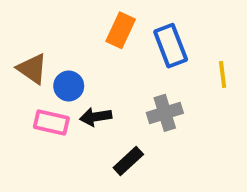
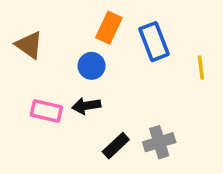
brown triangle: (32, 69) -> (29, 45), moved
blue circle: (69, 86) -> (92, 66), moved
gray cross: (165, 113) -> (159, 142), moved

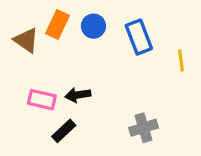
orange rectangle: (109, 28) -> (57, 25), moved
blue circle: (92, 66) -> (93, 26), moved
black rectangle: (116, 146) -> (64, 131), moved

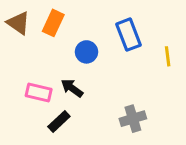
blue circle: (93, 26) -> (86, 52), moved
brown triangle: (26, 40) -> (18, 23), moved
black arrow: (78, 95) -> (72, 88), turned 45

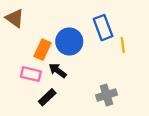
orange rectangle: (53, 23) -> (43, 50), moved
blue circle: (86, 52) -> (69, 41), size x1.5
yellow line: (168, 56) -> (123, 45), moved

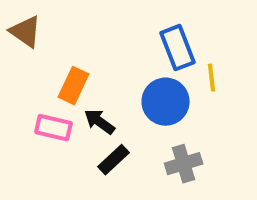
blue circle: (69, 41) -> (166, 102), moved
black rectangle: (47, 97) -> (113, 160), moved

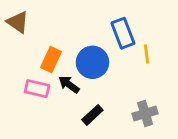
blue circle: (166, 102) -> (92, 62), moved
black rectangle: (113, 160) -> (92, 115), moved
gray cross: (184, 164) -> (145, 114), moved

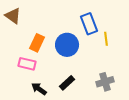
black arrow: (69, 84) -> (39, 89), moved

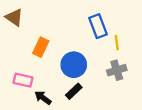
blue circle: (67, 45) -> (74, 65), moved
pink rectangle: (27, 64) -> (23, 80), moved
gray cross: (105, 82) -> (117, 70), moved

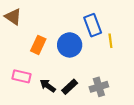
blue circle: (74, 65) -> (70, 45), moved
gray cross: (117, 70) -> (99, 87), moved
black arrow: (43, 98) -> (48, 86), moved

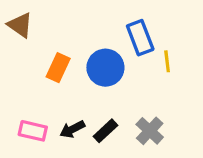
pink rectangle: (21, 76) -> (33, 131), moved
black arrow: (48, 86) -> (72, 129), turned -63
gray cross: (99, 87) -> (150, 131), turned -30

